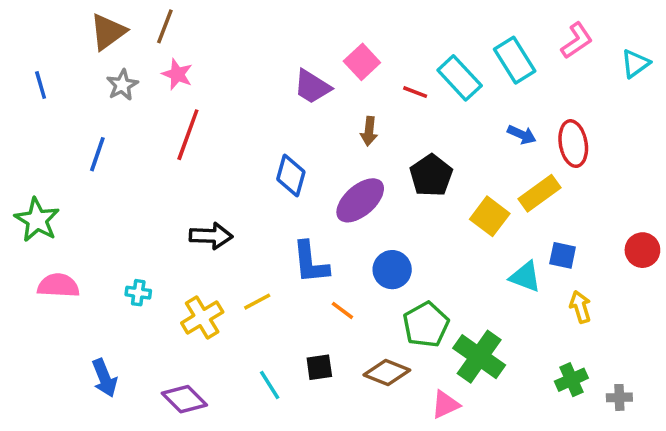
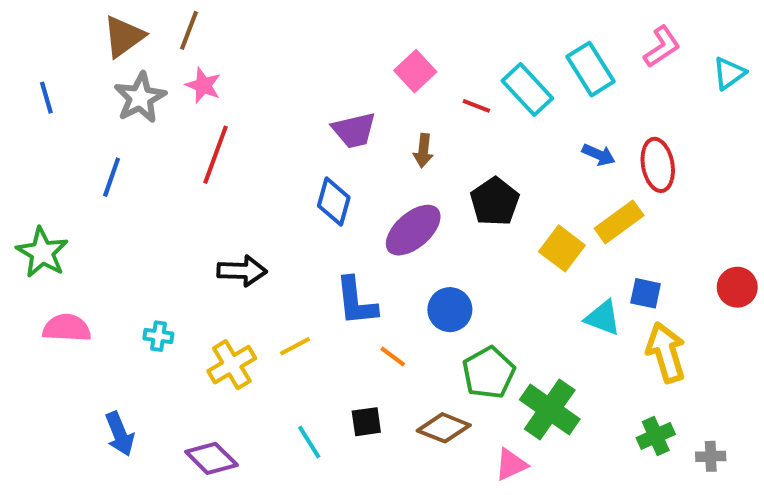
gray star: (122, 85) -> (140, 98), size x1.4
purple trapezoid: (312, 87) -> (354, 130), moved, turned -45
yellow arrow: (580, 307) -> (666, 352), size x1.6

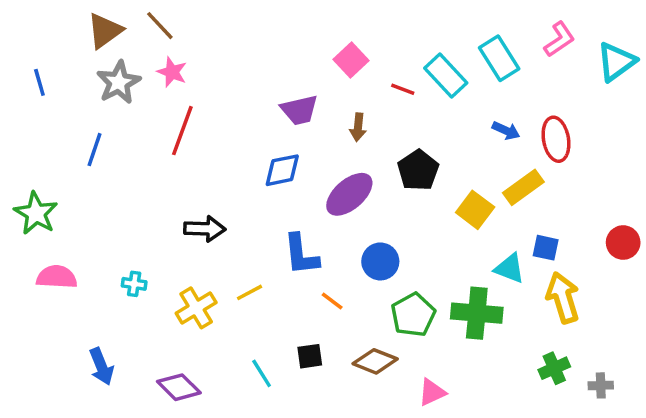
brown line: (189, 30) -> (160, 26), turned -64
cyan triangle: (729, 73) -> (616, 62), size x1.4
blue diamond: (334, 202) -> (282, 170), turned 63
green cross: (550, 409) -> (477, 313), moved, turned -30

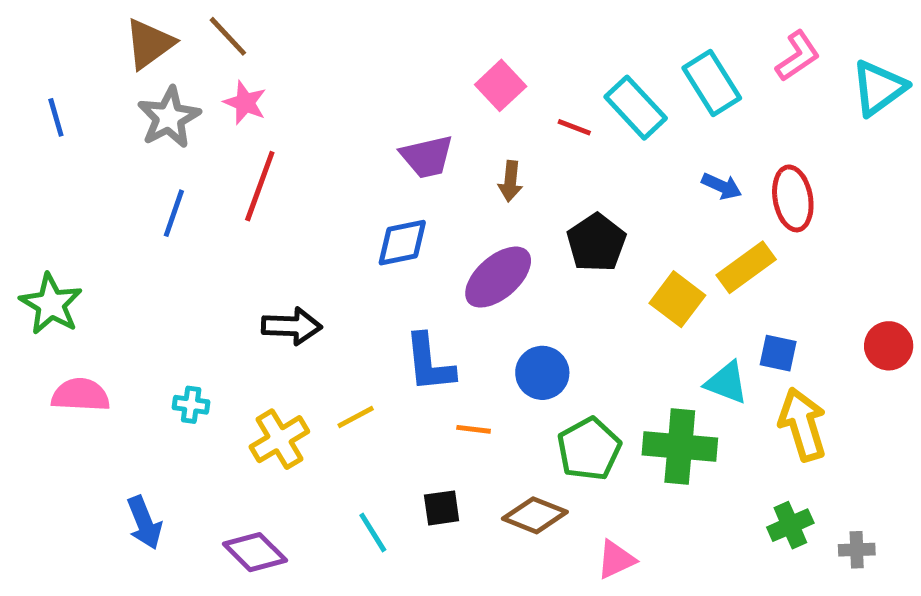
blue line: (95, 150) -> (174, 213), moved
orange line: (332, 301) -> (474, 429), turned -30

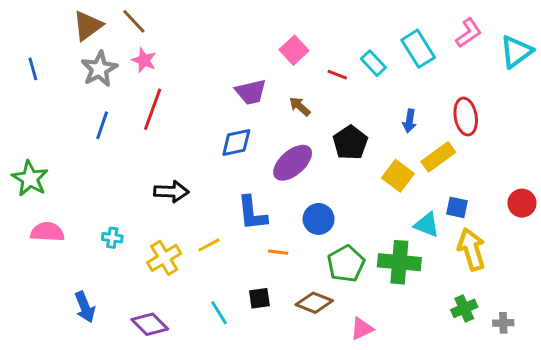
cyan rectangle: (636, 108) -> (373, 63), size x0.7
brown arrow: (510, 181) -> (300, 106), turned 125
blue arrow: (722, 186) -> (409, 121), moved, turned 75

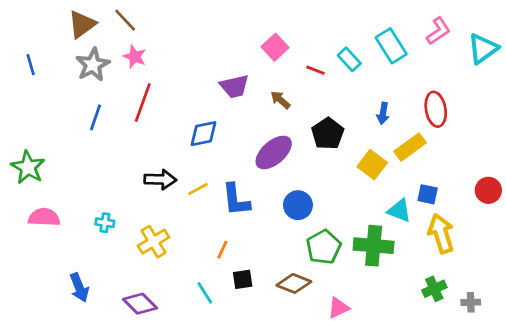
blue diamond: (236, 142) -> (203, 134), moved
yellow line: (209, 245) -> (198, 189), moved
orange line: (278, 252) -> (222, 250), moved, turned -72

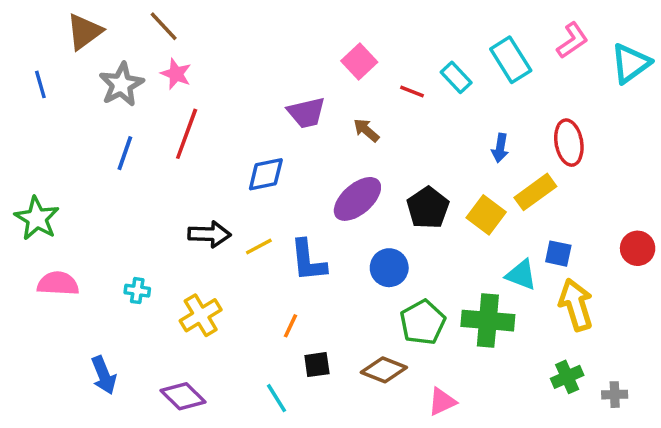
brown triangle: (82, 24) -> (84, 32), moved
black pentagon: (328, 134) -> (428, 208), moved
cyan line: (205, 293) -> (276, 398), moved

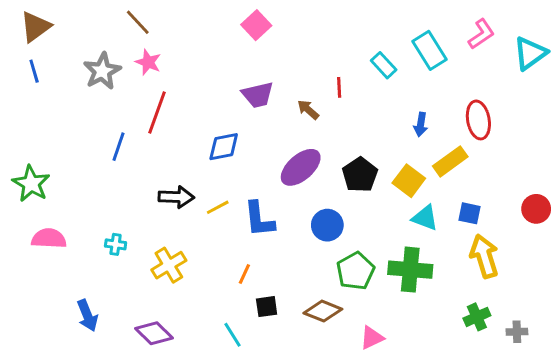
brown triangle: (84, 32) -> (36, 27), moved
pink square: (359, 62) -> (256, 25), moved
red line: (412, 92) -> (339, 87), moved, turned 66
blue line: (125, 153) -> (118, 147), moved
cyan triangle: (521, 275) -> (425, 218), moved

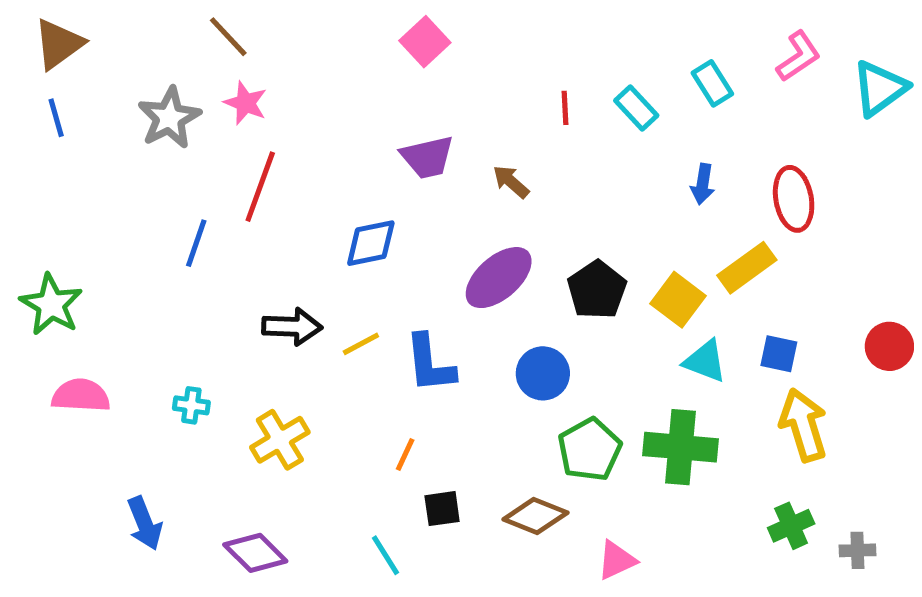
cyan rectangle: (430, 50) -> (712, 83), size x0.7
red line: (339, 87) -> (565, 108), moved
blue arrow: (421, 124) -> (703, 184), moved

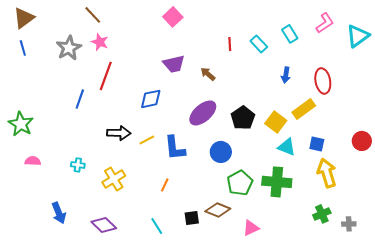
pink semicircle: (81, 396) -> (33, 161), size x0.7
black square: (442, 509) -> (192, 218), moved

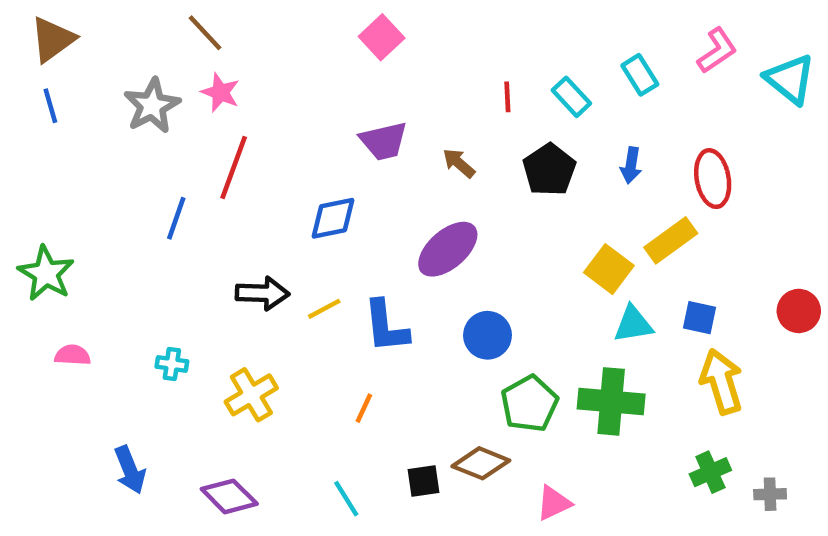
cyan triangle: (358, 36) -> (790, 79), turned -45
black pentagon: (243, 118) -> (549, 170), moved
cyan triangle: (287, 147) -> (633, 324), turned -30

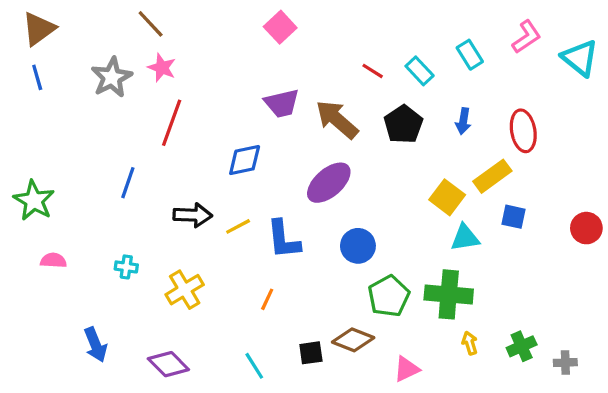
red line: (507, 97) -> (373, 71), turned -55
brown arrow: (459, 163) -> (337, 119), size x1.8
blue line: (176, 218) -> (128, 183), moved
blue square: (699, 318) -> (513, 217), moved
yellow arrow: (722, 382) -> (470, 343), moved, size x0.5

